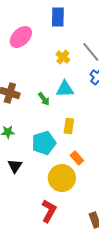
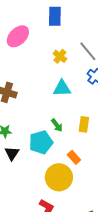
green arrow: (44, 99) -> (57, 125), moved
yellow rectangle: (69, 126) -> (84, 124), moved
black triangle: (15, 166) -> (12, 153), moved

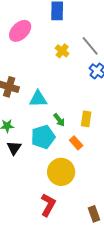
cyan triangle: (62, 88) -> (38, 99), moved
orange rectangle: (74, 157) -> (76, 143), moved

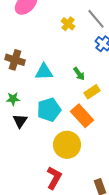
yellow rectangle: (86, 119) -> (92, 92), turned 49
green arrow: (59, 120) -> (79, 74), moved
orange rectangle: (76, 143) -> (82, 116), size x1.6

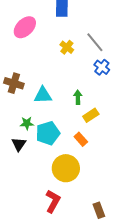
green arrow: (79, 74) -> (78, 97), turned -144
green star: (13, 99) -> (27, 123), moved
orange rectangle: (82, 116) -> (81, 139), size x0.6

